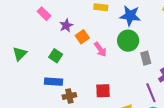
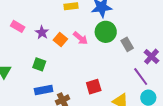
pink arrow: (100, 49) -> (80, 38), moved

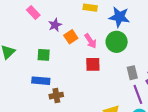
gray rectangle: (127, 44) -> (132, 73), moved
green square: (39, 64) -> (44, 55), turned -32
red square: (94, 87) -> (93, 64), moved

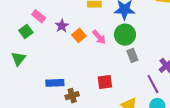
green square: (44, 55) -> (26, 31), moved, turned -32
red square: (93, 64) -> (105, 82), moved
gray rectangle: (132, 73) -> (132, 55), moved

